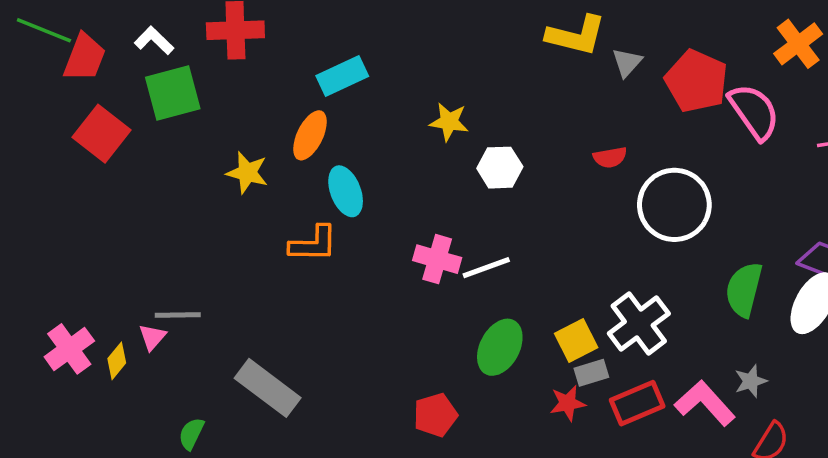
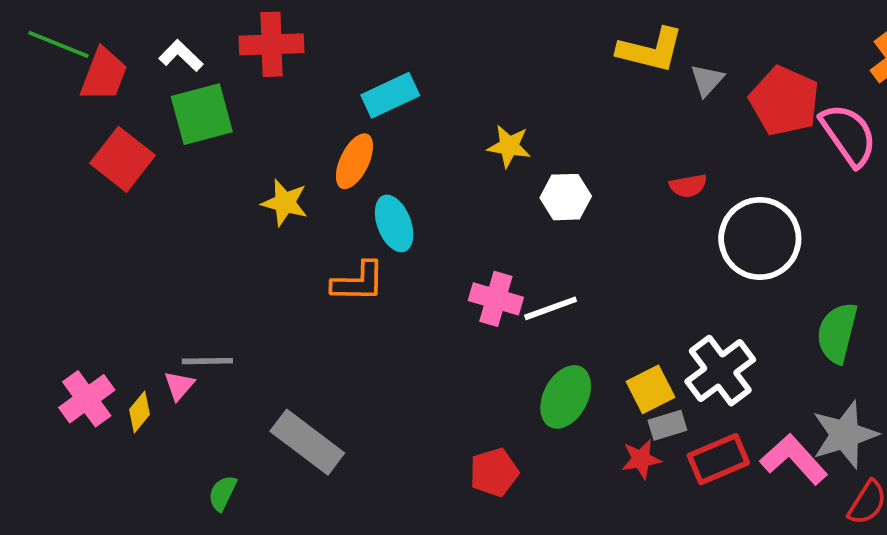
gray star: (751, 381) -> (845, 435), size x1.8

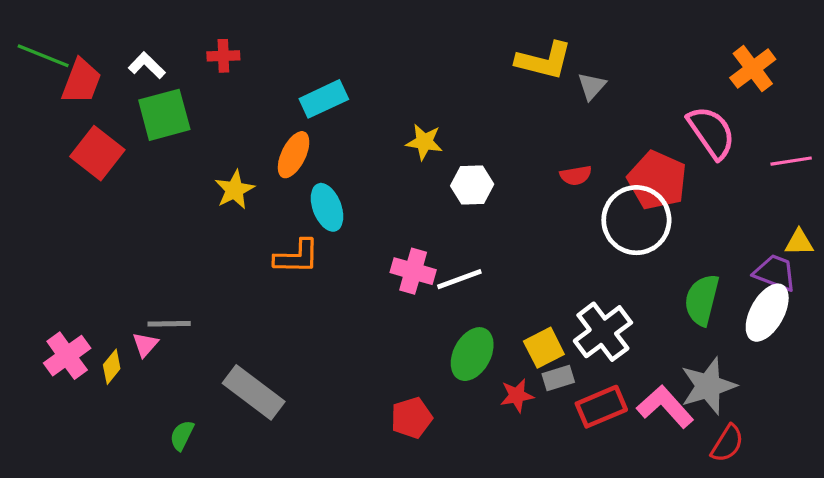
red cross: (272, 44) -> (223, 56), size x0.6
red pentagon: (784, 101) -> (657, 180), moved
yellow star: (285, 203) -> (235, 190), turned 30
red star: (641, 459) -> (517, 396), moved

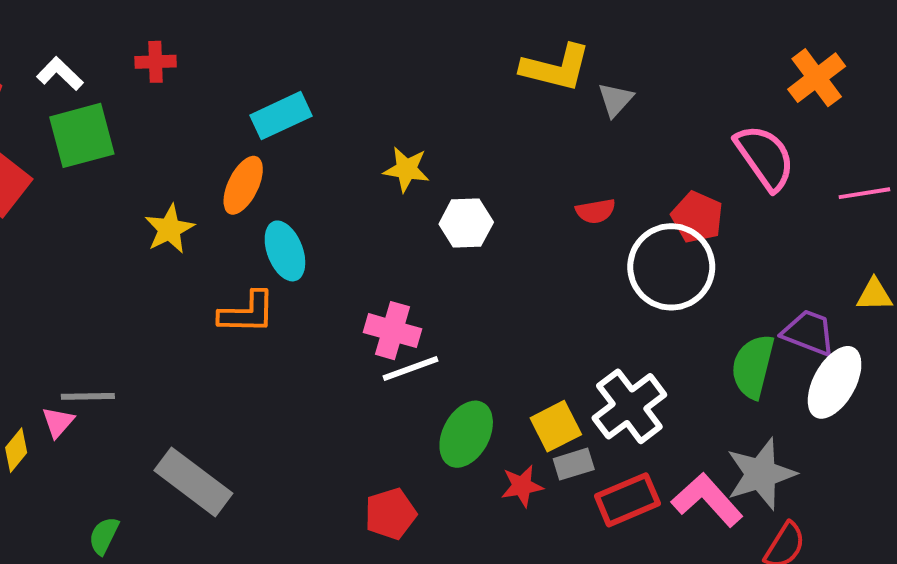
red pentagon: (657, 180) -> (697, 217), size x0.7
purple trapezoid: (775, 273) -> (809, 333), moved
white line: (459, 279) -> (410, 368), moved

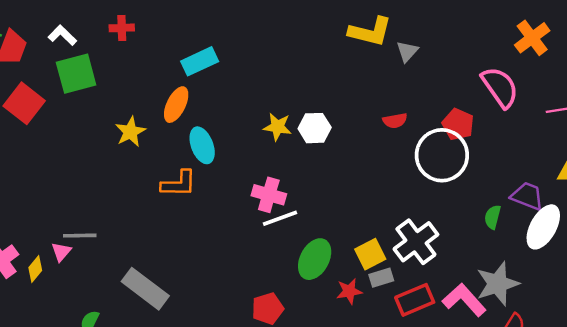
yellow star: (406, 169) -> (278, 127), moved
green semicircle: (753, 366) -> (493, 217), size x0.6

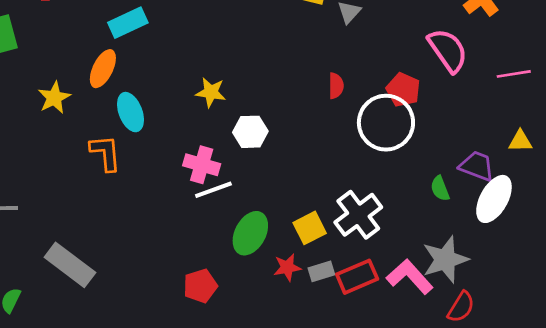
red semicircle: (395, 121) -> (336, 86), turned -80
white hexagon: (315, 128) -> (250, 132), moved
orange L-shape: (179, 184) -> (106, 153), turned -96
green semicircle: (493, 217) -> (440, 188), turned -35
gray rectangle: (381, 278) -> (321, 271), moved

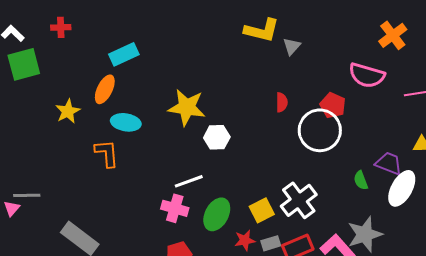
pink semicircle: (448, 50) -> (367, 75), turned 141
yellow star: (211, 92) -> (187, 107), size x1.6
cyan ellipse: (131, 112) -> (126, 122), turned -60
pink cross: (202, 165) -> (175, 208), moved

